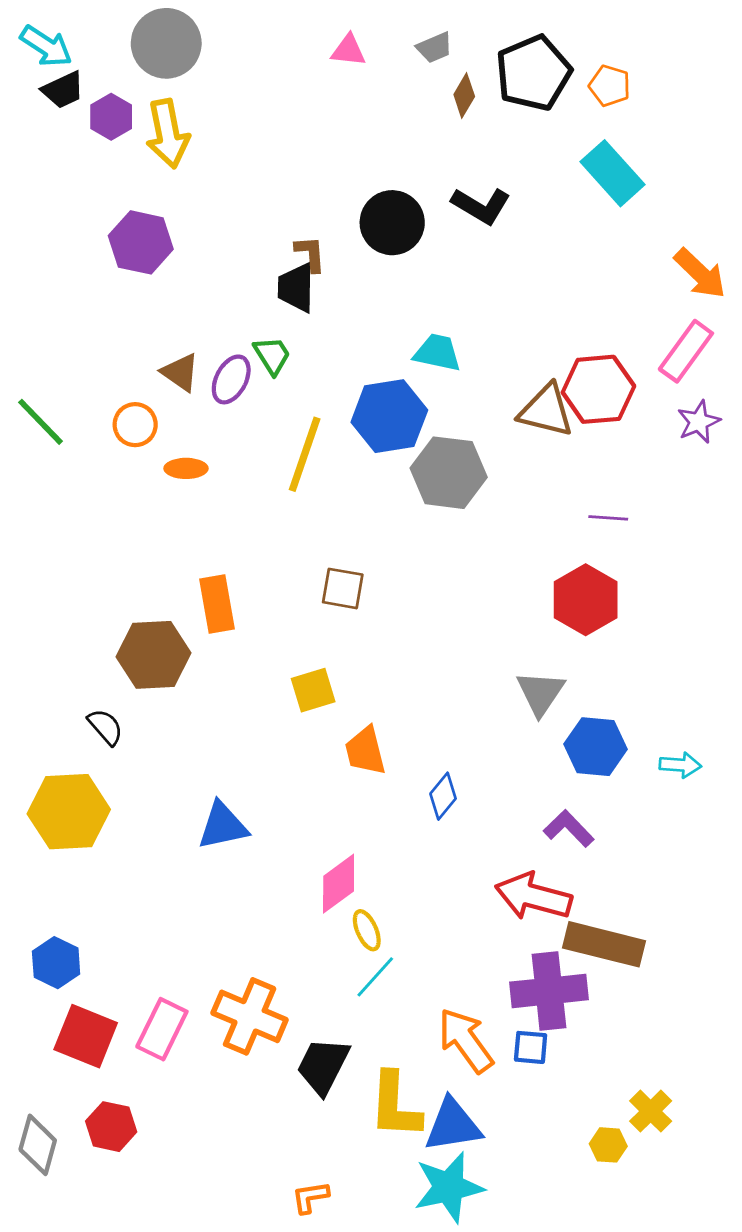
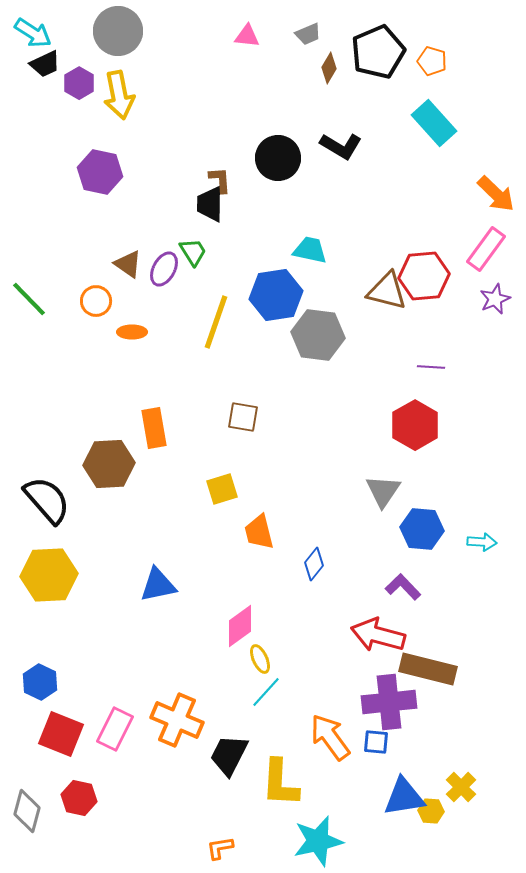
black semicircle: (105, 727) -> (47, 500), moved, size x1.8
blue triangle: (453, 1125) -> (404, 797), moved

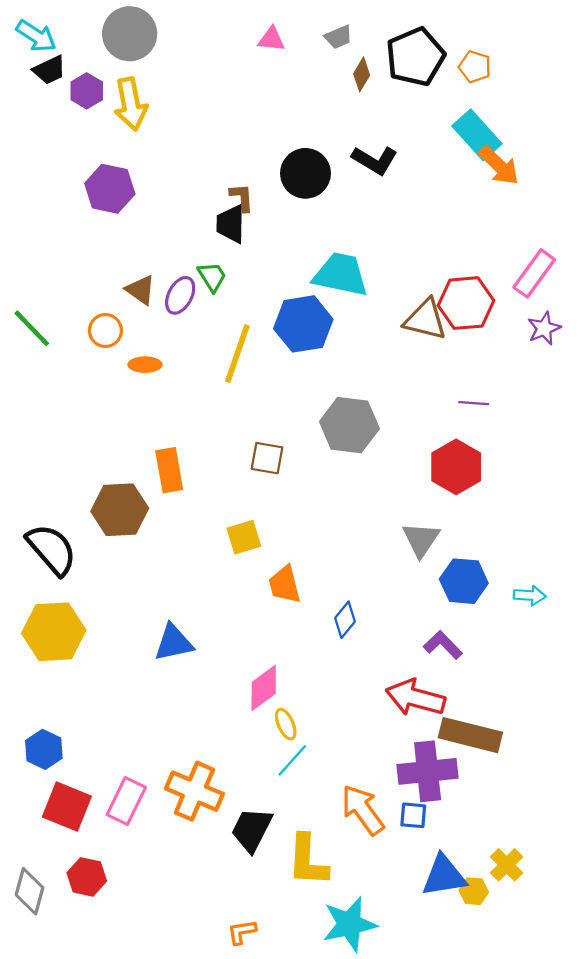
orange arrow: (496, 194) -> (499, 166), moved
cyan trapezoid: (310, 250) -> (341, 274), size x1.5
gray hexagon: (318, 335) -> (349, 425), moved

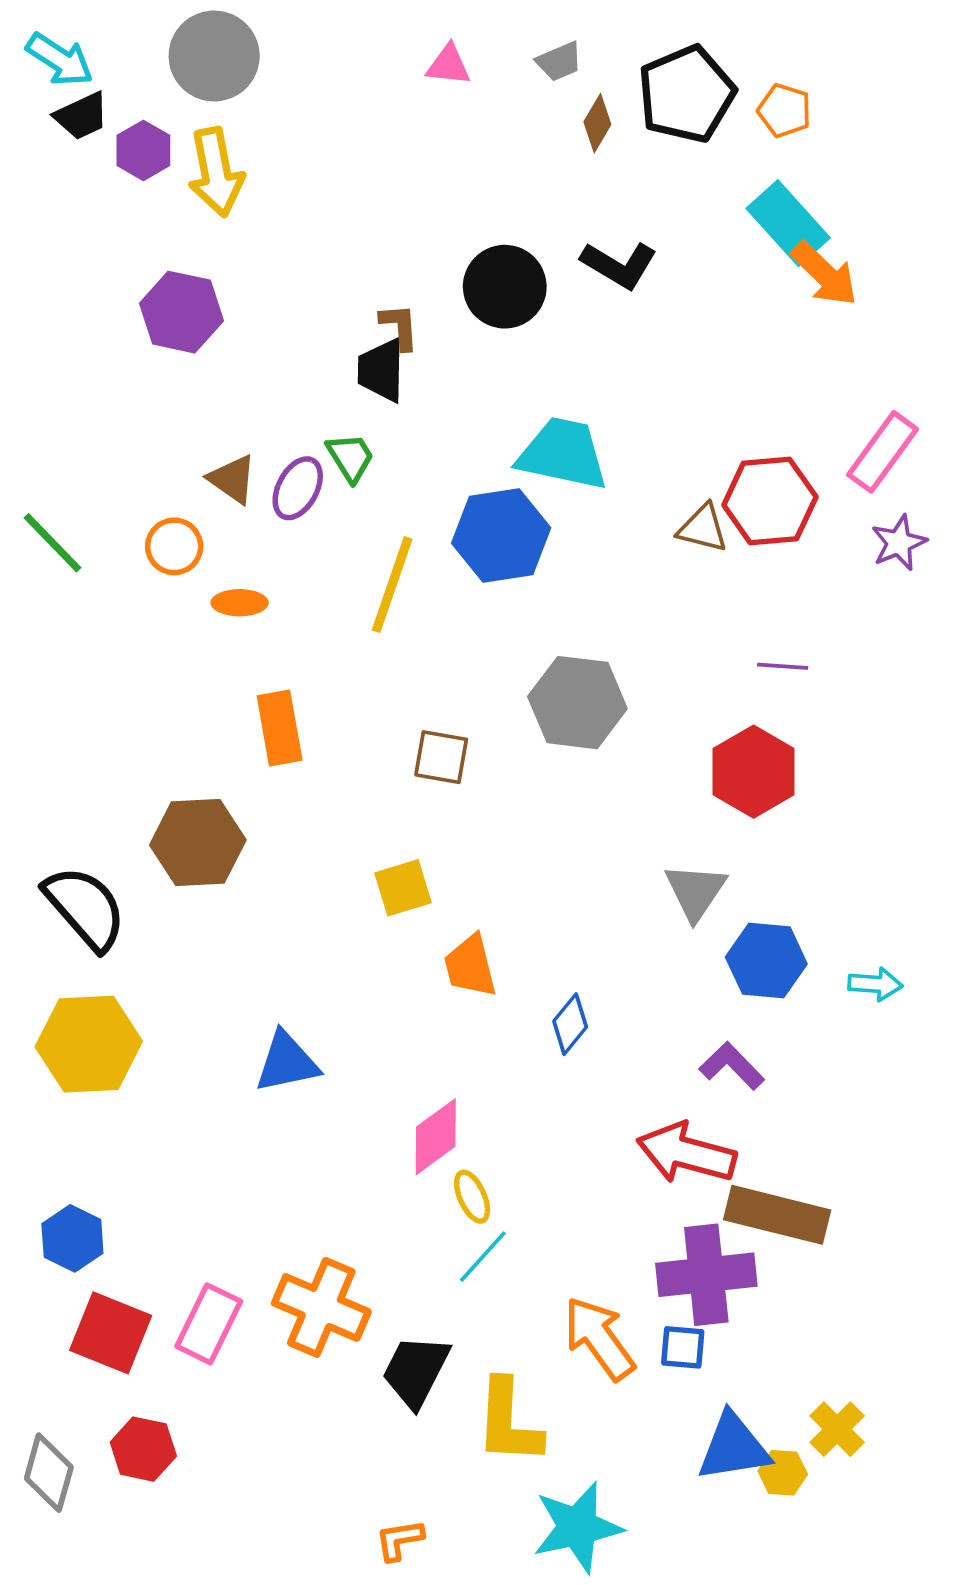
brown triangle: (425, 320) -> (703, 528), size x0.7
orange rectangle: (169, 470) -> (280, 728), moved

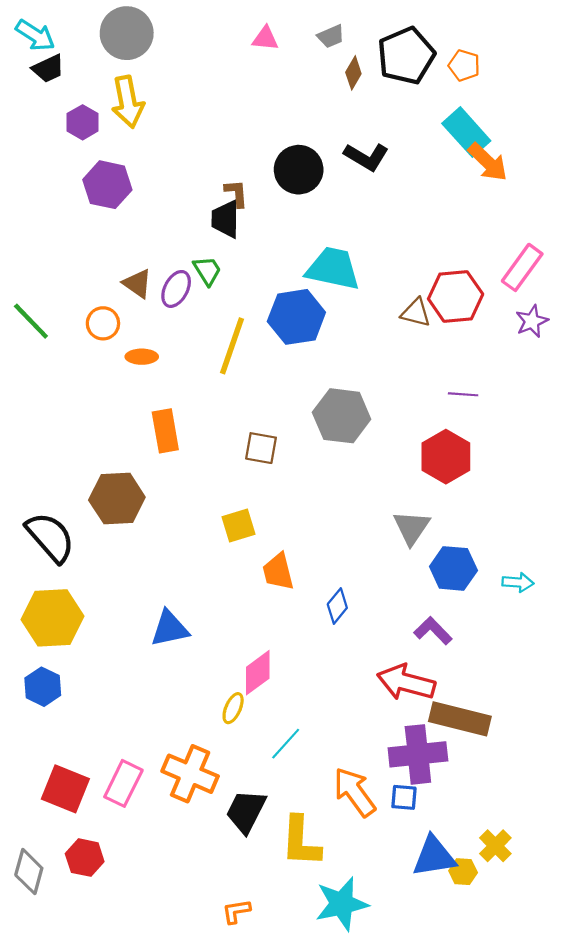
purple hexagon: (143, 150) -> (83, 122), moved
yellow ellipse: (472, 1197) -> (233, 708), moved, turned 48
blue hexagon: (72, 1238) -> (43, 687), moved

